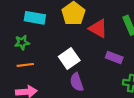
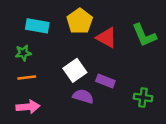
purple rectangle: (114, 57) -> (105, 81), moved
purple semicircle: (77, 82) -> (83, 96), turned 126

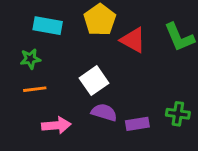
purple rectangle: (105, 81) -> (137, 124), moved, turned -30
pink arrow: (28, 107) -> (56, 125), moved

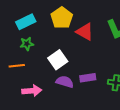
cyan rectangle: (48, 26) -> (26, 22), turned -36
green star: (30, 59) -> (27, 44), moved
purple rectangle: (137, 124) -> (88, 78), moved

